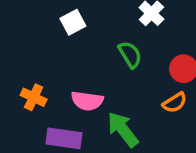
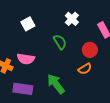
pink semicircle: (87, 101) -> (26, 59), moved

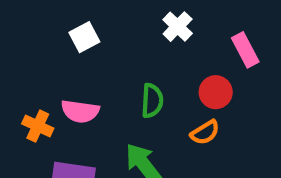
green semicircle: (60, 42) -> (152, 101), moved, turned 35

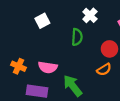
green semicircle: (152, 101) -> (77, 37), moved
pink semicircle: (80, 111) -> (48, 67), moved

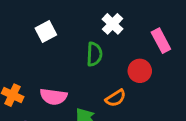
orange semicircle: (104, 69) -> (116, 98), moved

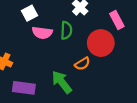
red circle: (140, 71) -> (101, 43), size x1.5
pink semicircle: (53, 97) -> (42, 33), moved

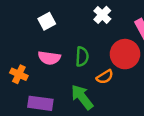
green semicircle: (66, 30) -> (82, 57), moved
pink semicircle: (42, 33) -> (49, 58), moved

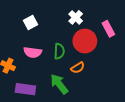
red circle: (125, 54) -> (85, 41), moved

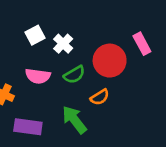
white cross: (76, 17) -> (63, 44), moved
green semicircle: (59, 51) -> (74, 75), turned 56

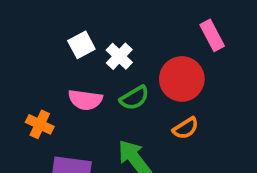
pink rectangle: (142, 44) -> (212, 35), moved
orange semicircle: (100, 97) -> (186, 128), moved

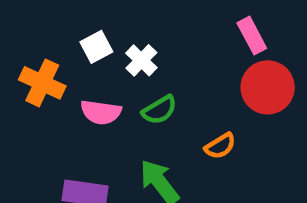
red circle: (182, 79) -> (268, 87), moved
orange cross: (40, 124) -> (42, 83), moved, size x1.4

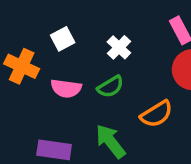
white cross: (141, 60) -> (119, 47), moved
orange semicircle: (220, 146) -> (157, 114), size x1.4

